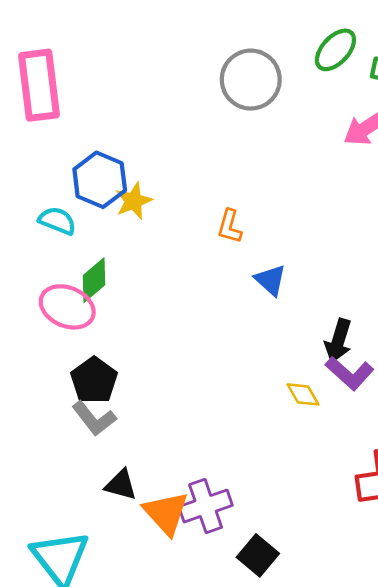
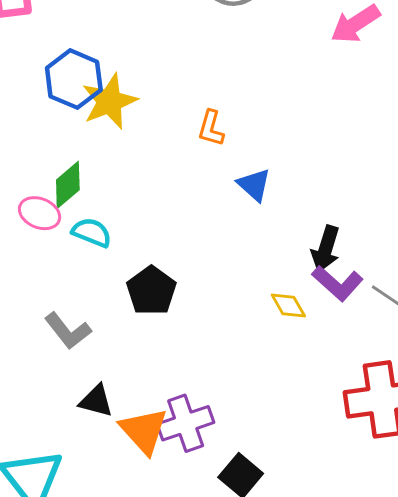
yellow star: (134, 201) -> (110, 101), size x1.4
cyan semicircle: (57, 221) -> (92, 233), moved
pink ellipse: (67, 307) -> (40, 213), size x0.7
black pentagon: (94, 380) -> (151, 291), moved

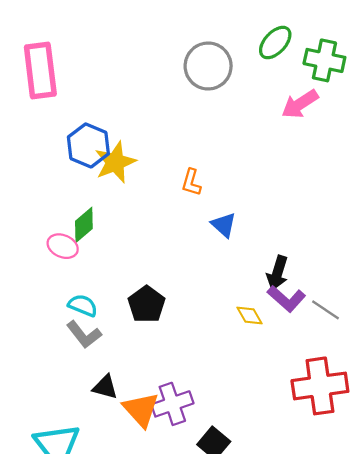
cyan semicircle: (92, 233) -> (83, 305), moved

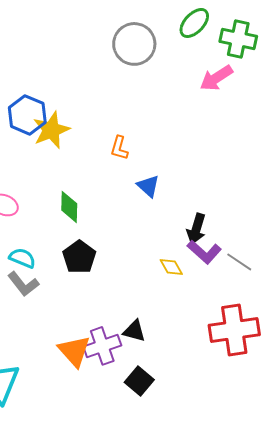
green diamond: (84, 225) -> (69, 207), moved, turned -48
black triangle: (105, 387) -> (134, 331), moved

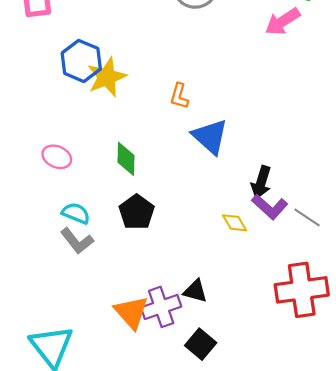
blue triangle: (148, 186) -> (210, 137), size x1.5

